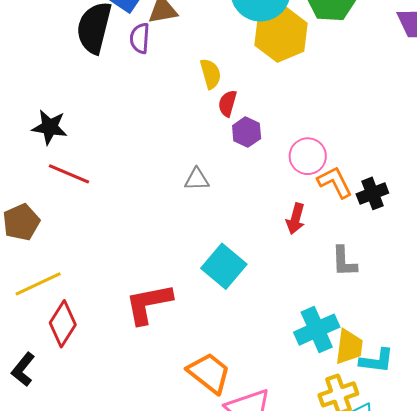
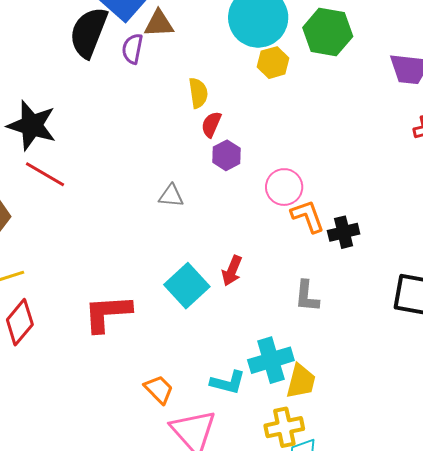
yellow hexagon: (281, 34) -> (273, 63), size x0.6
black star: (50, 127) -> (32, 125), size x1.4
red arrow: (296, 219) -> (232, 271), moved
cyan L-shape: (377, 361) -> (228, 382), moved
orange trapezoid: (209, 373) -> (159, 389), size x0.7

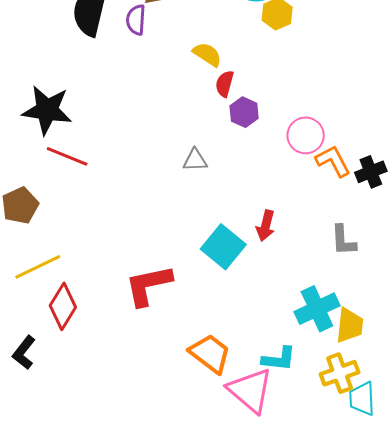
yellow semicircle: (198, 93) -> (207, 54), turned -40
cyan L-shape: (228, 382) -> (279, 359), moved
orange trapezoid: (159, 389) -> (210, 353), size x1.4

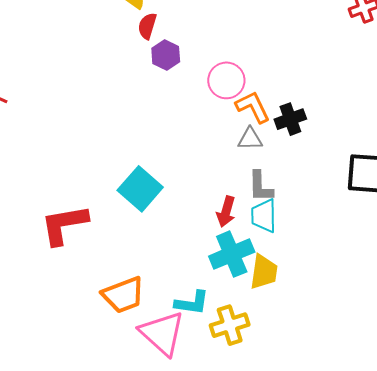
gray triangle: (195, 160) -> (250, 139), moved
red arrow: (266, 226) -> (226, 212), moved
orange trapezoid: (210, 353) -> (123, 295), turned 120
yellow cross: (340, 373) -> (230, 325), moved
cyan trapezoid: (362, 399) -> (264, 216), moved

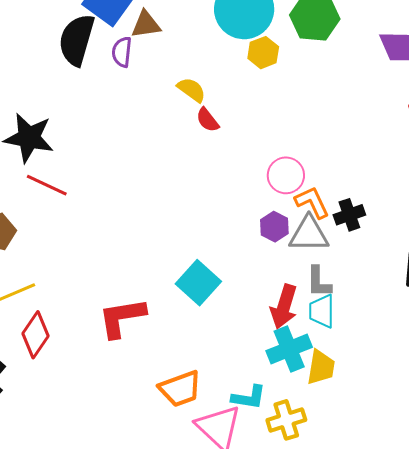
red semicircle: (147, 26) -> (207, 120), turned -56
purple hexagon: (166, 55) -> (274, 227), moved
gray triangle: (250, 139) -> (309, 234), size x1.6
red arrow: (226, 212) -> (284, 307), size x1.4

